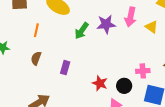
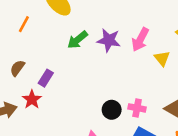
brown semicircle: (36, 58) -> (17, 68), moved
red star: (100, 83) -> (32, 99), moved
black circle: (124, 86) -> (112, 110), moved

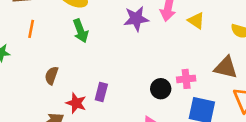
orange line: (24, 24) -> (31, 29), moved
green arrow: (78, 40) -> (81, 31), moved, turned -55
purple rectangle: (46, 78) -> (101, 92), moved

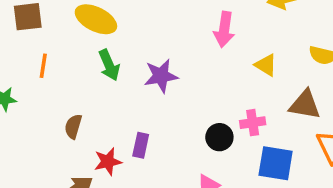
purple star: (136, 19) -> (161, 76), moved
yellow triangle: (196, 21) -> (266, 65), moved
red star: (76, 103) -> (108, 162), turned -30

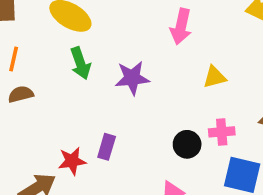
pink arrow: (224, 29) -> (181, 27), moved
yellow triangle: (266, 65) -> (215, 77), moved, turned -50
brown semicircle: (73, 126) -> (21, 94), moved, turned 55

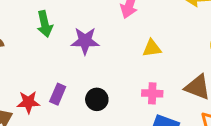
black circle: (187, 144) -> (97, 99), moved

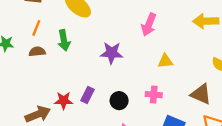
green arrow: (45, 24) -> (64, 40), moved
pink cross: (152, 93) -> (154, 95), moved

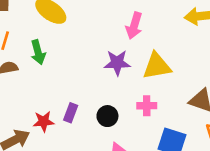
purple star: (112, 53) -> (117, 63), moved
yellow triangle: (165, 61) -> (157, 66), size x1.6

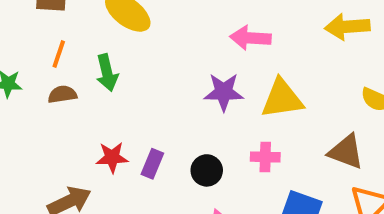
pink arrow: (134, 26) -> (250, 38), turned 75
red star: (44, 121) -> (112, 157), moved

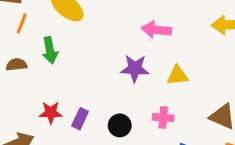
orange line: (59, 54) -> (22, 23), moved
yellow triangle: (282, 99) -> (177, 75), size x0.7

